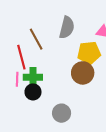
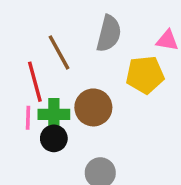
brown circle: (83, 73) -> (93, 107), moved

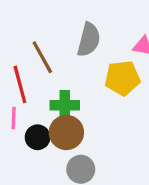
brown circle: (93, 107) -> (66, 132), moved
green cross: (54, 114) -> (65, 105), moved

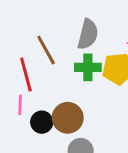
green cross: (65, 105) -> (88, 67), moved

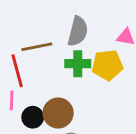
brown line: (46, 50) -> (37, 47), turned -72

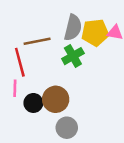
green cross: (78, 64) -> (73, 56), turned -30
yellow pentagon: (107, 65) -> (95, 33), moved

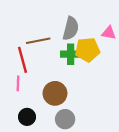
yellow pentagon: (95, 33) -> (87, 50), moved
green cross: (73, 56) -> (71, 54), turned 30
black circle: (33, 103) -> (27, 117), moved

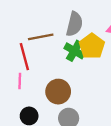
yellow pentagon: (87, 50) -> (92, 46), turned -30
green cross: (71, 54) -> (74, 51), turned 30

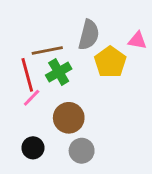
green cross: (74, 51) -> (59, 72), moved, turned 30
pink line: (20, 81) -> (32, 98), moved, turned 42

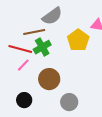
gray semicircle: (89, 35) -> (52, 16), moved, turned 40
red line: (27, 75) -> (20, 49), turned -60
gray circle: (82, 151) -> (69, 102), moved

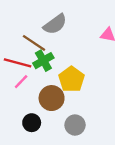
brown line: (34, 32) -> (34, 43), turned 45
yellow pentagon: (78, 40) -> (71, 79), moved
black circle: (24, 100) -> (32, 123), moved

